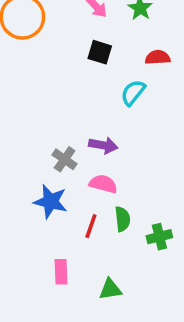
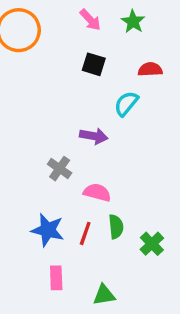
purple arrow: (103, 145) -> (94, 136), moved
blue star: (51, 201) -> (48, 230), moved
green cross: (159, 237) -> (152, 244), turned -30

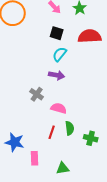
red semicircle: (150, 69) -> (90, 36), size x1.6
cyan semicircle: (126, 104) -> (60, 54), moved
blue star: (48, 230) -> (15, 142), moved
green cross: (152, 244) -> (91, 138), turned -32

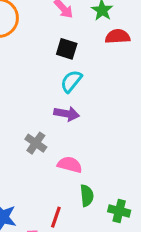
red semicircle: (90, 36) -> (118, 36), moved, size x0.7
red line: (52, 132) -> (56, 217), moved

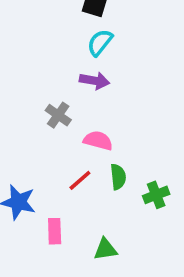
green cross: (119, 211) -> (156, 195), turned -35
red line: (56, 217) -> (80, 180), moved, turned 30

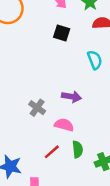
cyan semicircle: (100, 43) -> (95, 60), moved, turned 120
purple arrow: (94, 81) -> (71, 97), moved

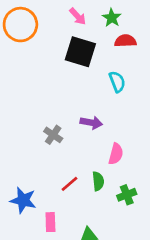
black square: (62, 33) -> (80, 52), size x1.6
pink semicircle: (64, 125) -> (116, 154), moved, turned 90

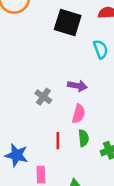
pink semicircle: (116, 154) -> (79, 114), moved
red line: (69, 184) -> (58, 141), turned -49

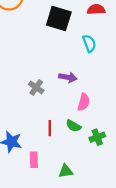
pink semicircle: (79, 114) -> (84, 102), moved
green semicircle: (84, 138) -> (73, 126), turned 126

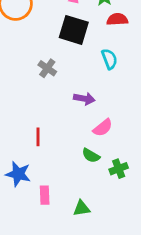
gray cross: (36, 87) -> (47, 68), moved
pink semicircle: (84, 102) -> (103, 128), turned 36
red line: (50, 128) -> (38, 137), moved

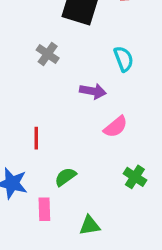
cyan semicircle: (109, 59) -> (124, 59), moved
green semicircle: (91, 155) -> (65, 177), moved, turned 114
green cross: (119, 169) -> (135, 177), turned -36

